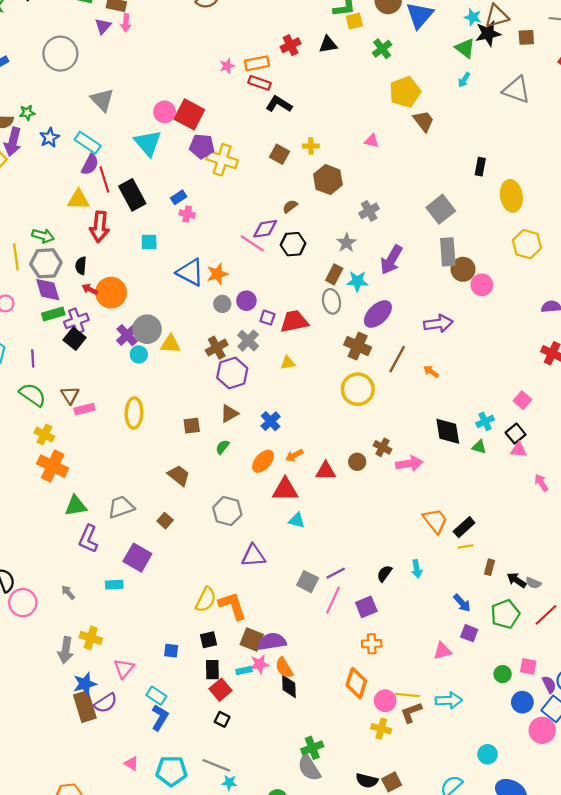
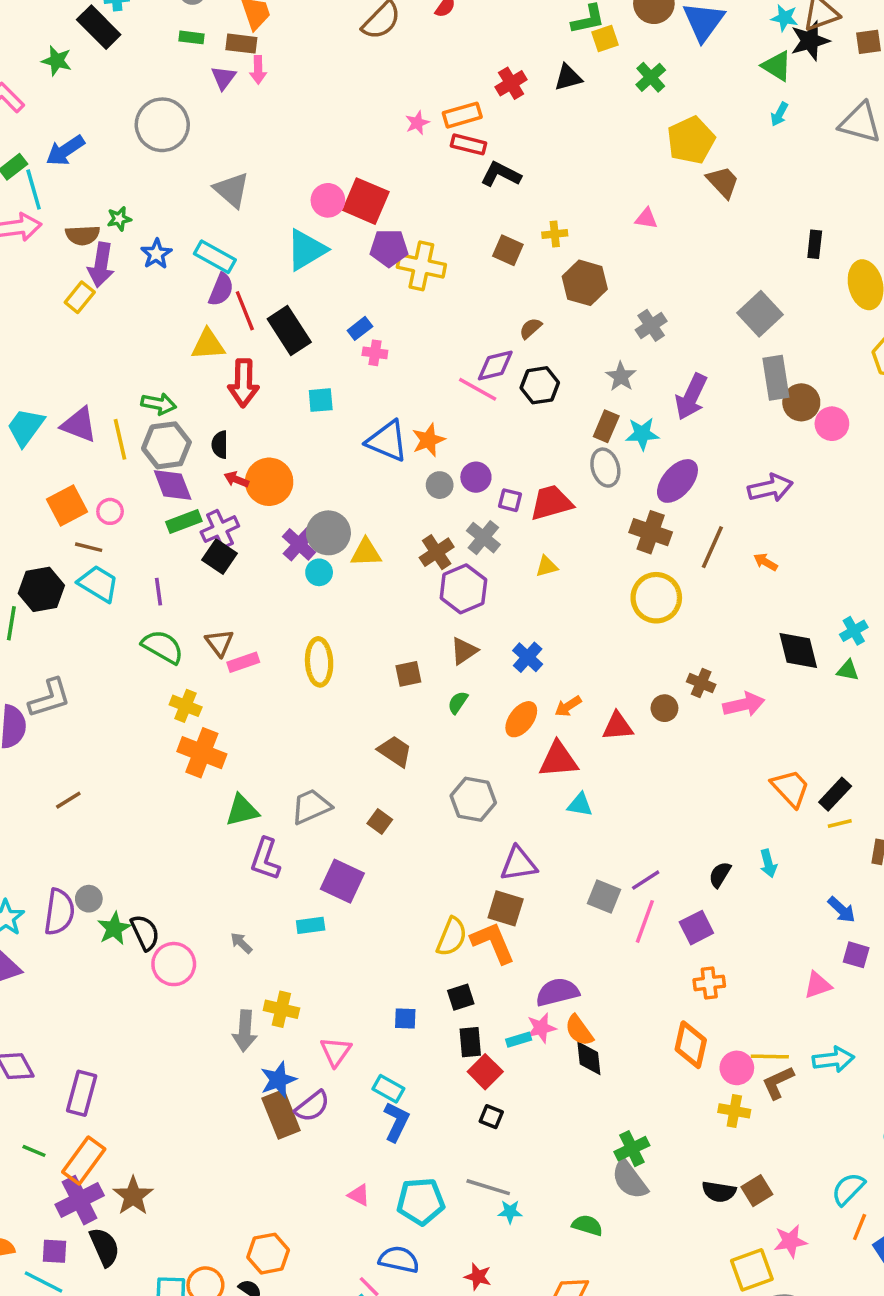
cyan triangle: (148, 143) -> (306, 250), turned 44
brown square: (252, 640) -> (506, 908), moved

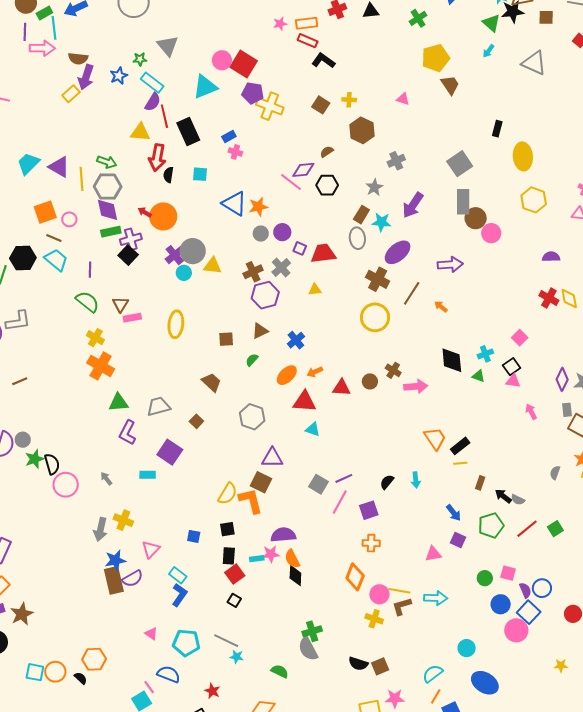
green star: (119, 219) -> (140, 59), moved
black semicircle: (220, 445) -> (168, 175), moved

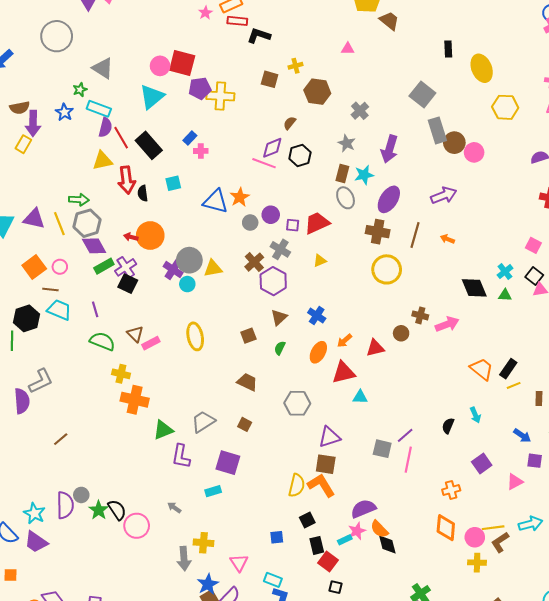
purple square: (369, 510) -> (482, 463), moved

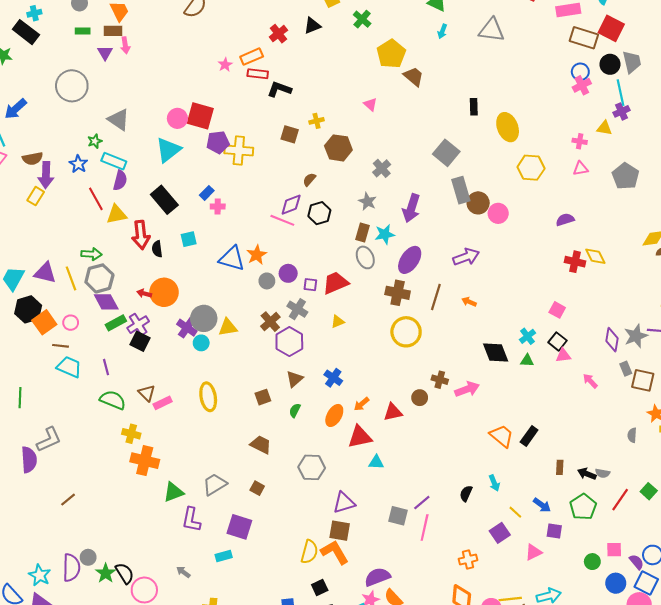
pink triangle: (348, 49) -> (370, 104), turned 40
red line: (121, 138) -> (96, 199), moved
black hexagon: (26, 318) -> (28, 309), moved
yellow line: (514, 385) -> (515, 512), moved, turned 64

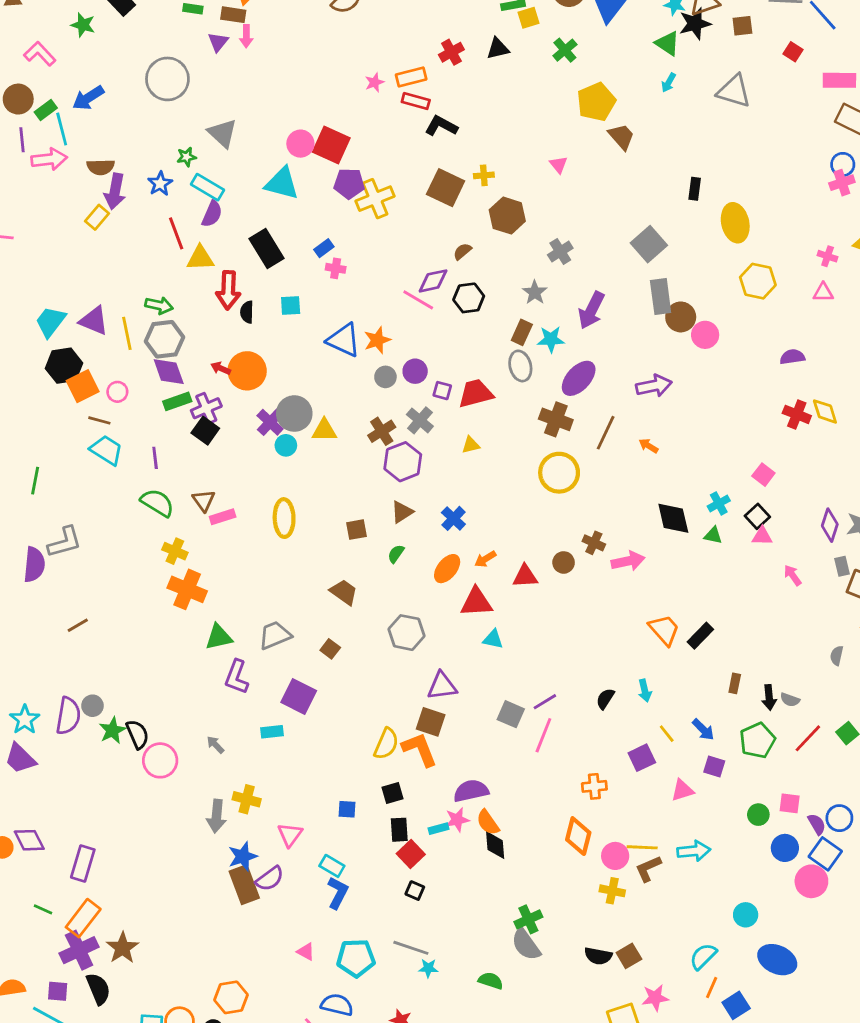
brown square: (290, 134) -> (446, 188), size x1.5
cyan triangle: (168, 150) -> (282, 183), turned 44
yellow cross: (239, 150) -> (375, 199), turned -36
black arrow: (587, 474) -> (769, 697), turned -126

